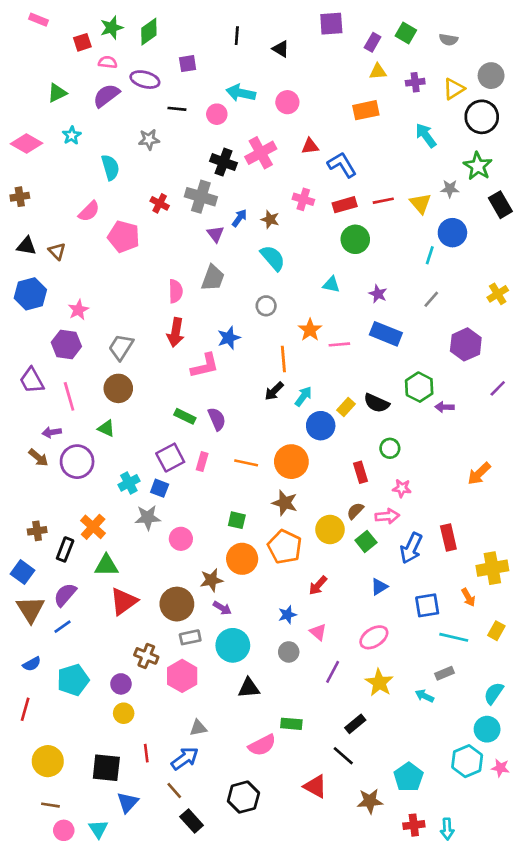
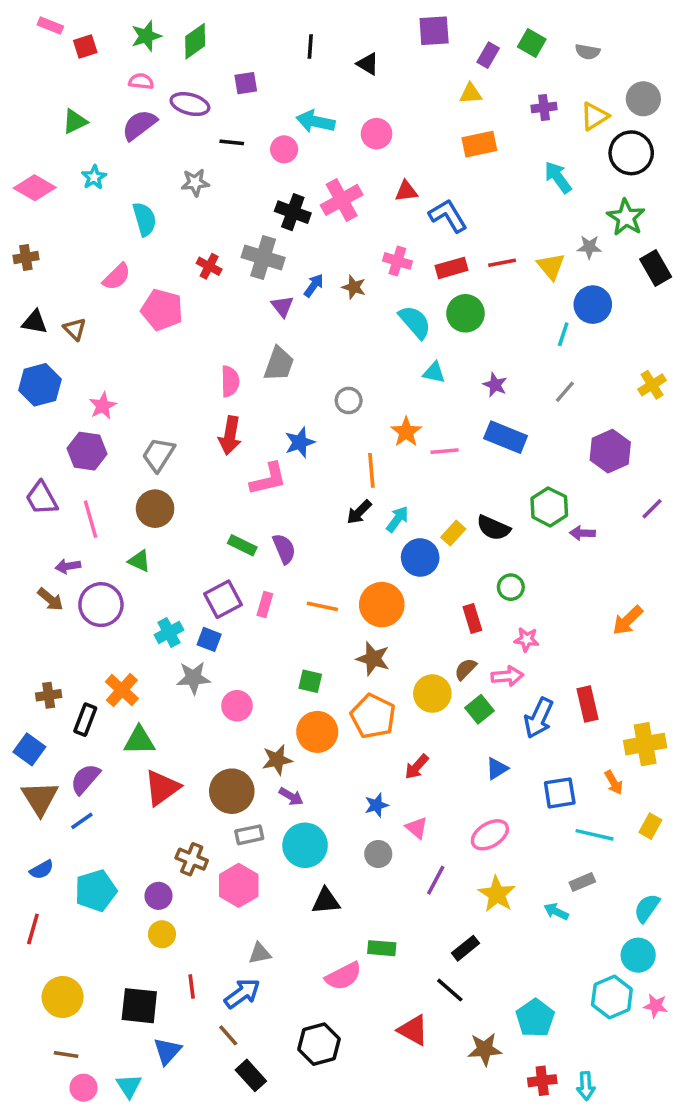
red square: (82, 42) -> (85, 46), moved
yellow triangle: (378, 72) -> (471, 94), moved
cyan semicircle: (273, 258) -> (415, 322), moved

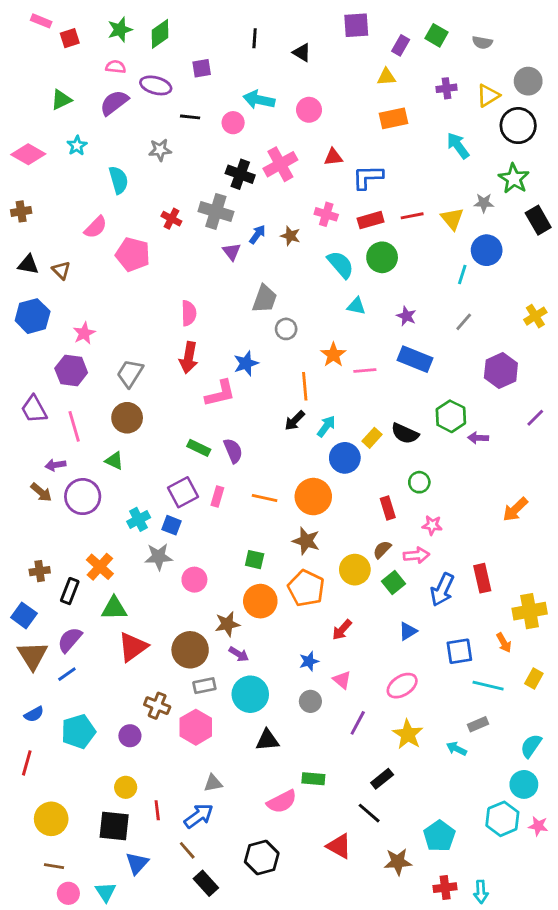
blue L-shape: (448, 216) -> (368, 177), turned -60
gray trapezoid: (279, 364) -> (265, 299), moved
yellow circle: (162, 934) -> (126, 787), moved

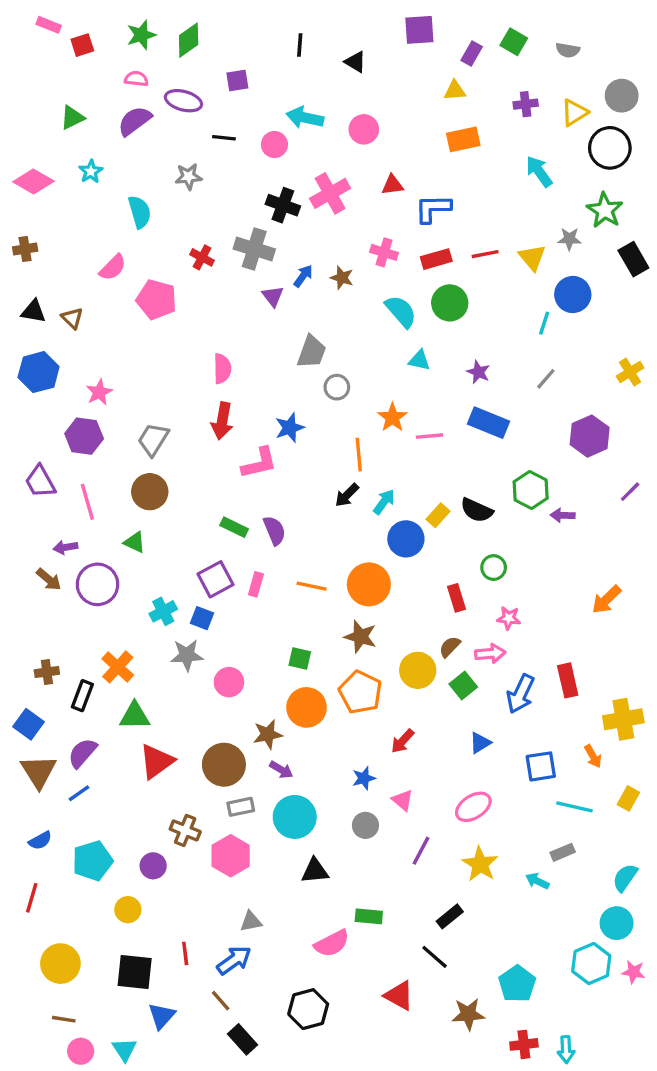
yellow circle: (126, 787) -> (128, 910), moved

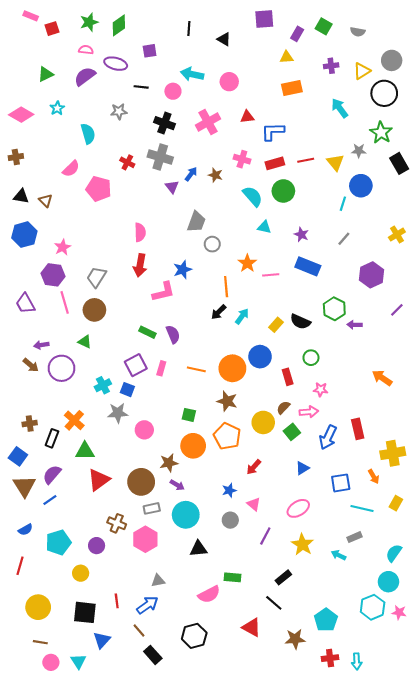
black cross: (283, 205) -> (164, 123), moved
pink line: (87, 502) -> (65, 302), moved
blue circle: (406, 539) -> (260, 357), moved
orange arrow: (606, 600) -> (382, 378), turned 78

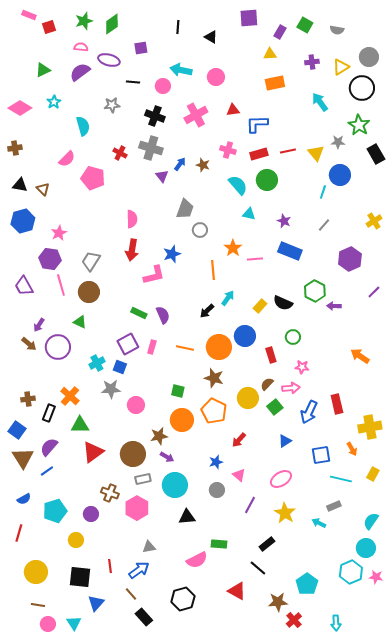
black arrow: (219, 312) -> (207, 311), moved
purple arrow: (41, 345) -> (39, 325), turned -48
red cross: (330, 658) -> (294, 620), moved, turned -35

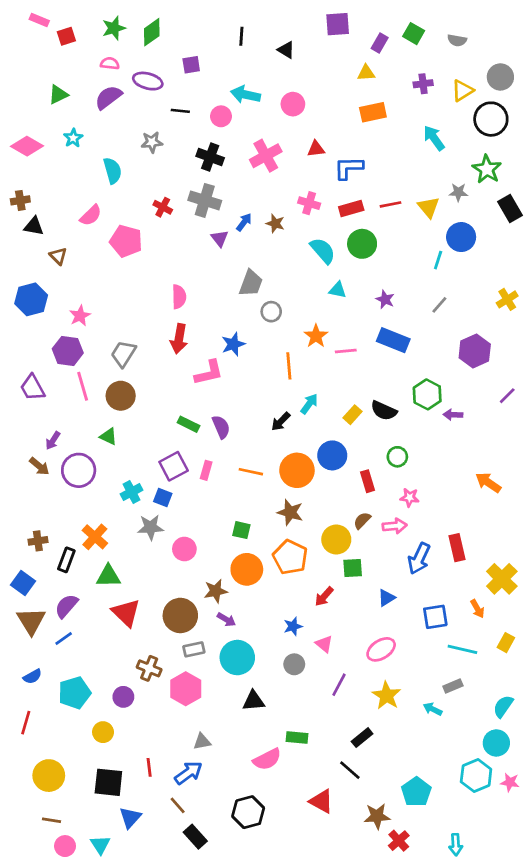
black triangle: (20, 185) -> (34, 226), moved
green square: (275, 407) -> (353, 568), moved, turned 35
yellow cross: (370, 427) -> (502, 579), turned -35
red triangle: (93, 452) -> (126, 613), turned -40

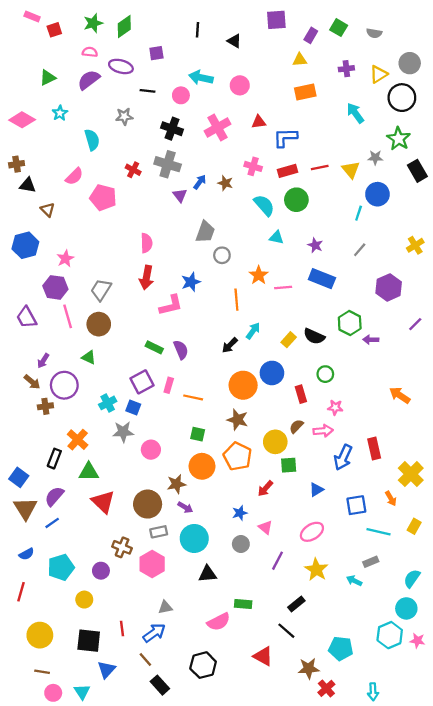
orange line: (251, 472) -> (193, 397), moved
brown cross: (38, 541) -> (45, 406), moved
cyan pentagon: (416, 792) -> (341, 648), turned -30

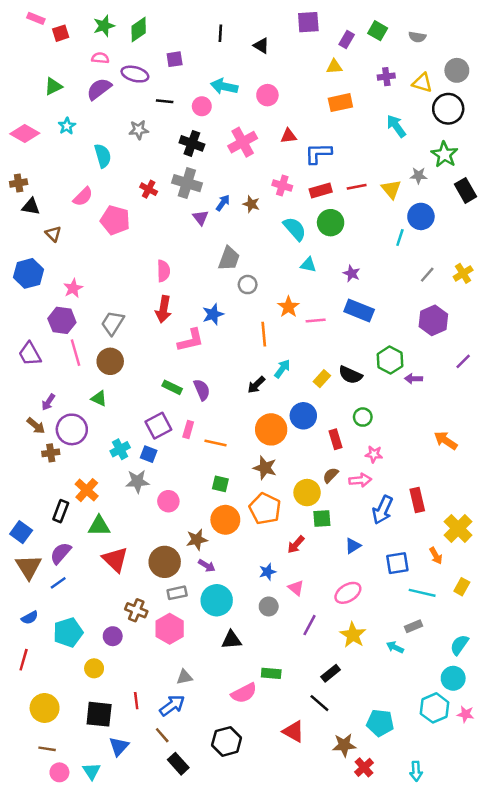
yellow triangle: (379, 74) -> (422, 83), turned 48
gray line: (360, 250) -> (427, 275), moved

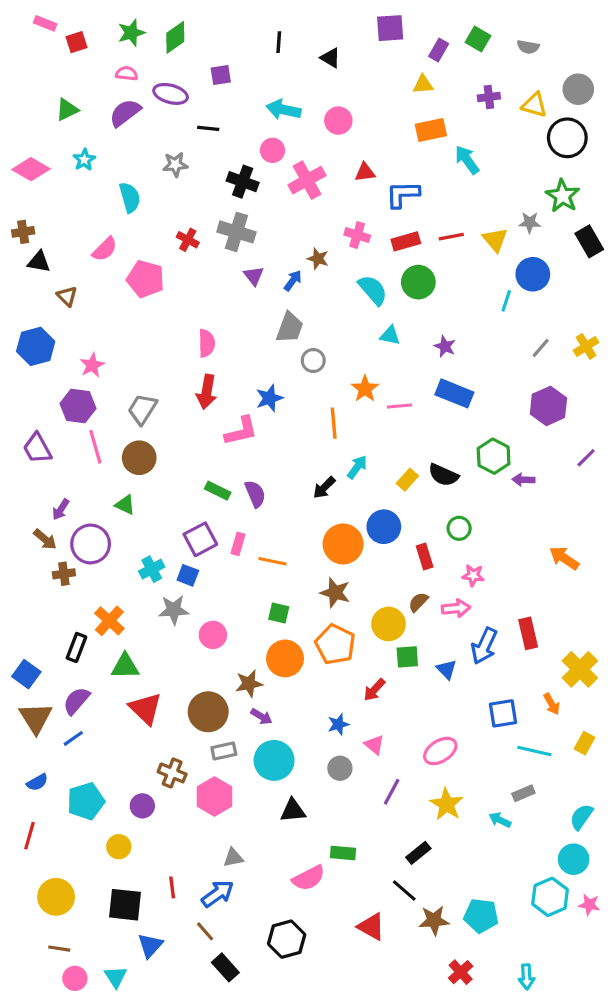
pink circle: (202, 106) -> (272, 150), moved
cyan arrow: (396, 126) -> (467, 160), moved
blue arrow: (223, 203) -> (293, 281), moved
blue triangle: (353, 546) -> (447, 669), moved, turned -42
brown star: (344, 745) -> (434, 920), moved

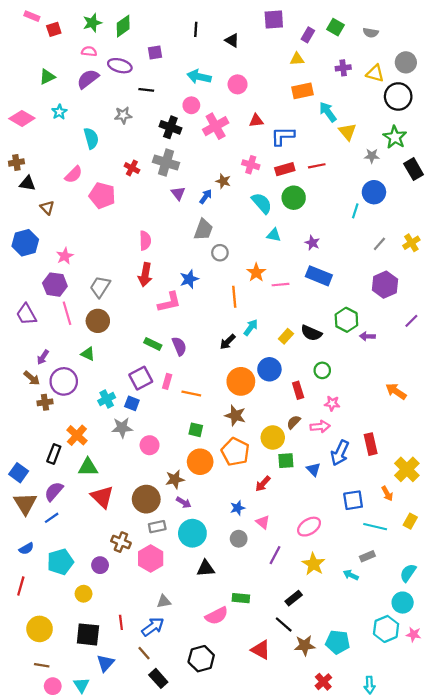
yellow triangle: (495, 240) -> (348, 132), moved

